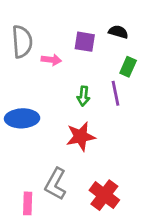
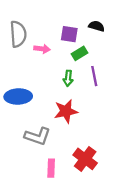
green rectangle: (128, 67) -> (79, 53), moved, turned 35
gray L-shape: (56, 184) -> (37, 136), moved, turned -100
pink rectangle: (28, 203) -> (51, 168), moved

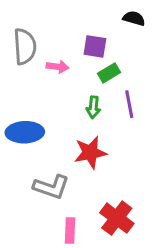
black semicircle: (97, 26) -> (134, 18), moved

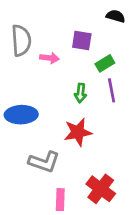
green rectangle: (109, 73) -> (105, 63), moved

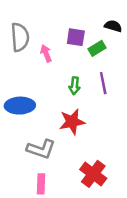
black semicircle: (116, 16) -> (113, 26), moved
pink arrow: (49, 58) -> (46, 53), turned -119
green rectangle: (105, 63) -> (97, 48), moved
pink rectangle: (60, 200) -> (41, 184), moved

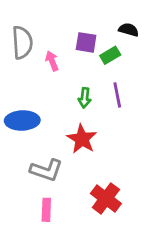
red star: (72, 122) -> (82, 139), turned -30

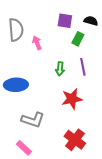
purple square: (86, 42) -> (65, 21), moved
green rectangle: (110, 55) -> (78, 39), turned -32
red star: (82, 139) -> (72, 99), moved, turned 30
pink rectangle: (46, 210) -> (24, 148), moved, turned -49

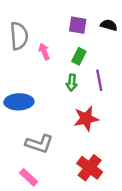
green rectangle: (78, 39) -> (79, 56), moved

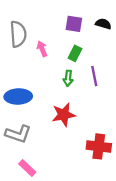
red star: (86, 119) -> (64, 115), moved
gray L-shape: (39, 144) -> (18, 134), moved
red cross: (90, 168) -> (99, 146), moved, turned -30

